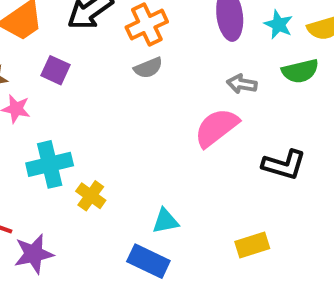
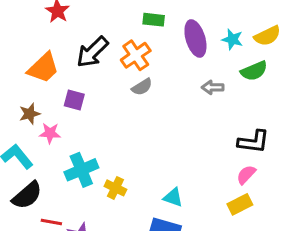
pink semicircle: (216, 128) -> (246, 175), moved, size x0.6
cyan triangle: (165, 221) -> (173, 197), turned 40

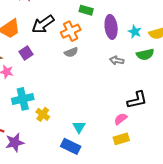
purple square: (74, 100) -> (26, 53), turned 32
black L-shape: (254, 142) -> (137, 100), turned -30
pink semicircle: (246, 175) -> (121, 119), moved
cyan triangle: (173, 197) -> (79, 127), turned 32

